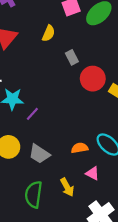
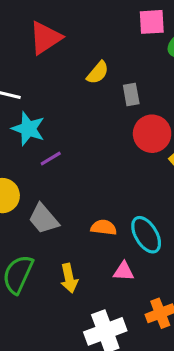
yellow semicircle: (49, 33) -> (98, 73), moved
pink triangle: (92, 173) -> (124, 271), moved, turned -40

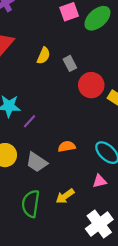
orange semicircle: (104, 227) -> (67, 146), moved
yellow arrow: (69, 278) -> (65, 196), turned 84

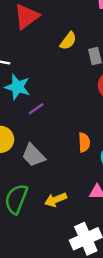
orange semicircle: (67, 146) -> (84, 142), moved, turned 84

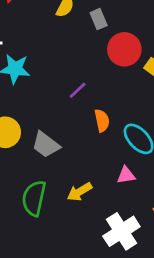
purple line: (36, 109) -> (78, 90), moved

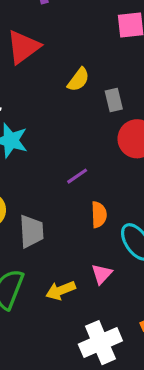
gray trapezoid: (46, 145) -> (31, 231), turned -140
pink triangle: (126, 175) -> (102, 274), moved, turned -48

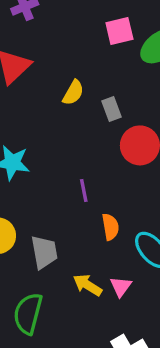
purple line: (77, 176) -> (84, 190), turned -60
yellow arrow: (61, 290) -> (88, 285), moved, turned 60

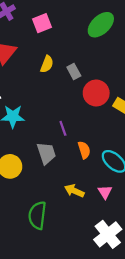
pink square: (119, 31) -> (42, 23), moved
gray trapezoid: (44, 252) -> (46, 153), moved
pink triangle: (121, 287) -> (105, 192), moved

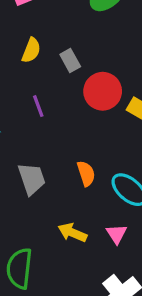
purple line: (63, 128) -> (38, 106), moved

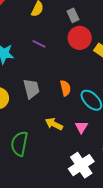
gray rectangle: (70, 60) -> (73, 15), moved
purple line: (38, 106) -> (39, 44), turned -48

